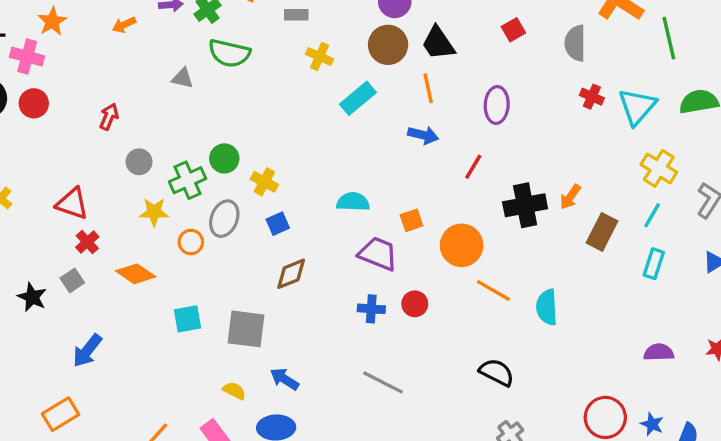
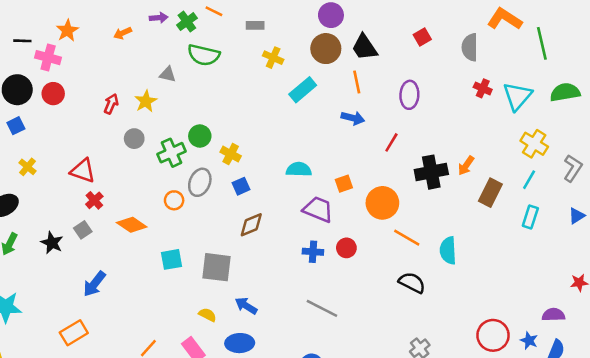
yellow star: (154, 212) -> (146, 101), moved, turned -30
purple semicircle: (659, 352) -> (553, 315), moved
black semicircle: (497, 372) -> (412, 283), moved

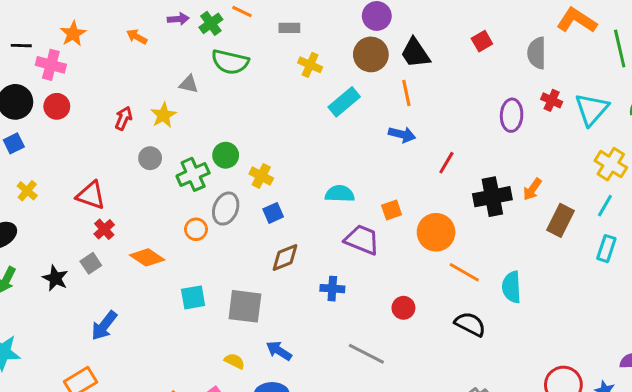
orange arrow: (123, 33) -> (137, 37), turned 54
purple ellipse: (409, 95) -> (512, 115), moved
red circle: (346, 248) -> (403, 308), moved
blue cross: (313, 252) -> (332, 289), moved

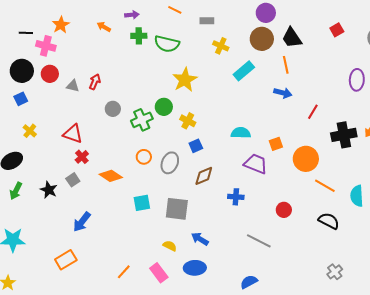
green cross: (211, 23) -> (139, 36), moved, turned 35
gray triangle: (189, 84) -> (73, 86), moved
yellow star: (163, 115) -> (185, 80), moved, size x1.4
gray ellipse: (226, 209) -> (170, 163), moved

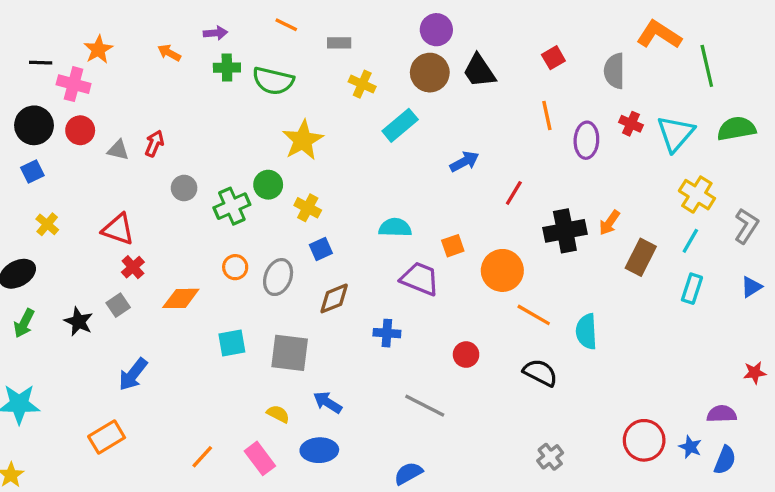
orange line: (286, 65) -> (547, 115), moved
blue arrow: (283, 93) -> (464, 162), turned -42
orange diamond: (111, 176) -> (181, 298), turned -35

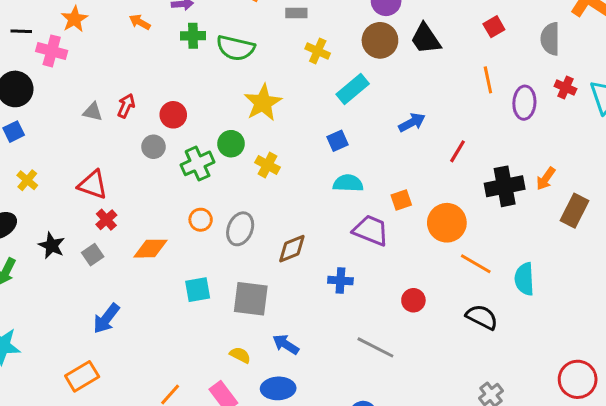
red circle: (80, 130) -> (173, 115), moved
blue square: (321, 249) -> (337, 141), moved
black star: (79, 322) -> (52, 246), moved

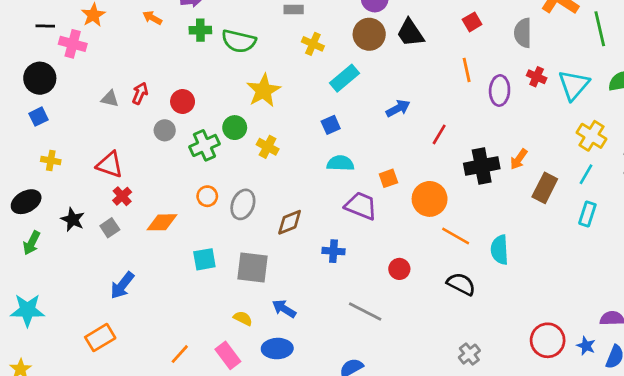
yellow cross: (27, 180) -> (51, 161), turned -30

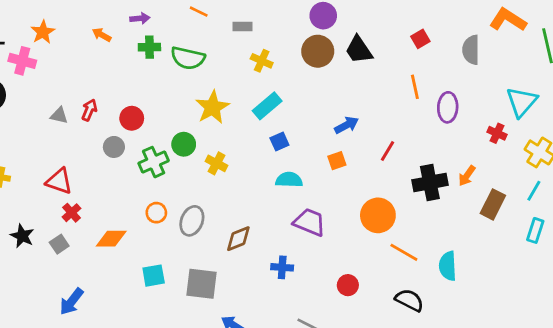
red cross: (537, 77) -> (497, 133), moved
cyan rectangle: (344, 78) -> (267, 106), moved
orange square: (388, 178) -> (337, 161), moved

